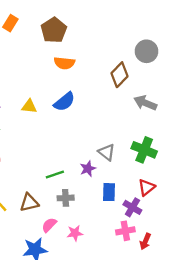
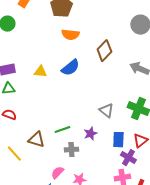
brown diamond: (120, 75) -> (104, 51), moved
purple star: (88, 169) -> (90, 134), moved
blue rectangle: (109, 192) -> (118, 140), moved
brown triangle: (29, 203) -> (36, 140), moved, turned 30

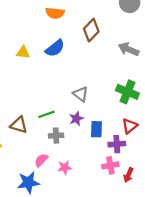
gray triangle: (106, 111) -> (81, 94), moved
blue rectangle: (118, 140) -> (97, 129), moved
purple cross: (128, 158) -> (117, 144), turned -35

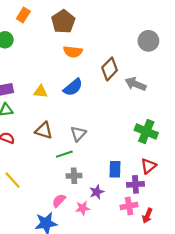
gray arrow: (129, 49) -> (135, 84), moved
gray triangle: (81, 94) -> (78, 134), moved, turned 35
purple star: (76, 119) -> (97, 192), moved
brown triangle: (19, 125) -> (44, 130), moved

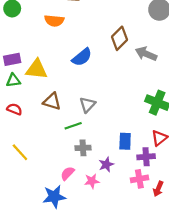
orange semicircle: (73, 52) -> (54, 21), moved
yellow triangle: (41, 92) -> (37, 69), moved, size x1.5

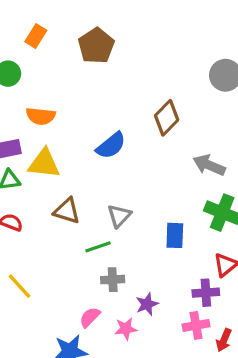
orange semicircle: (54, 21) -> (41, 116), moved
gray arrow: (146, 54) -> (209, 165), moved
blue rectangle: (125, 141) -> (175, 235), moved

